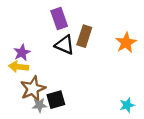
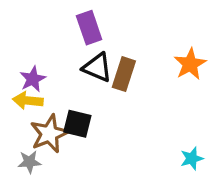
brown rectangle: (84, 36) -> (124, 74), moved
black square: (56, 100) -> (77, 124), moved, turned 30
gray star: (39, 105) -> (29, 162), moved

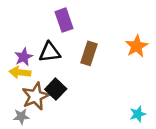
black triangle: (97, 67) -> (50, 52), moved, turned -30
black square: (77, 124) -> (56, 89), turned 30

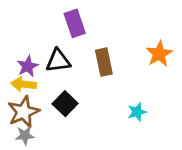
brown rectangle: (89, 53) -> (104, 62), turned -30
brown star: (35, 96) -> (23, 112), moved
cyan star: (138, 114) -> (137, 112), moved

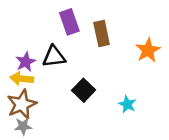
brown rectangle: (104, 62) -> (102, 33), moved
black square: (65, 104) -> (84, 90), moved
cyan star: (137, 112) -> (127, 104), turned -30

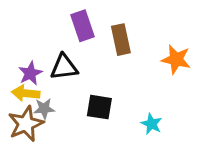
orange star: (148, 50) -> (176, 59), turned -30
black square: (84, 90) -> (99, 107), turned -35
gray star: (23, 126) -> (44, 109), moved

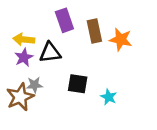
orange star: (176, 59) -> (121, 39), moved
yellow arrow: (26, 93) -> (24, 39), moved
cyan star: (152, 124) -> (109, 97), moved

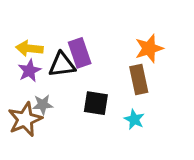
purple rectangle: (64, 20) -> (80, 53), moved
brown rectangle: (94, 31) -> (139, 79), moved
orange star: (121, 39) -> (149, 48), turned -30

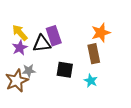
yellow arrow: (29, 48) -> (20, 33), turned 42

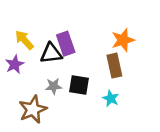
purple star: (20, 48) -> (15, 64), moved
gray star: (29, 71) -> (54, 86), moved
brown star: (17, 81) -> (33, 109), moved

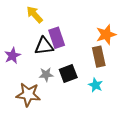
yellow arrow: (24, 40) -> (35, 15), moved
black square: (79, 85) -> (68, 73), turned -30
brown star: (33, 109) -> (28, 95), turned 30

